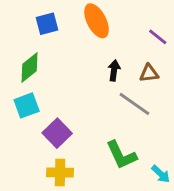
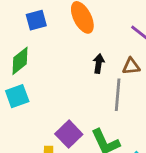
gray line: (134, 104) -> (118, 95), turned 60
purple square: (57, 133) -> (69, 134), moved

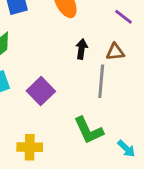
purple square: (69, 134) -> (41, 91), moved

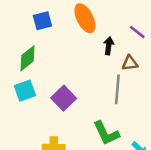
black arrow: (82, 49) -> (109, 46), moved

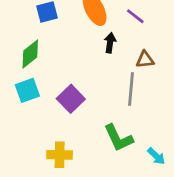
purple line: (137, 32) -> (135, 16), moved
black arrow: (109, 46) -> (110, 43), moved

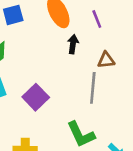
purple line: (135, 16) -> (97, 19), turned 30

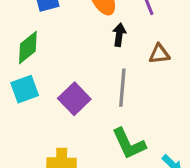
gray line: (93, 88) -> (122, 88), moved

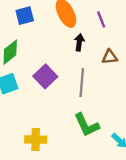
purple square: (74, 99) -> (45, 76), moved

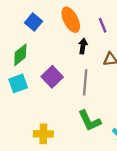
blue square: (25, 16) -> (33, 22), turned -35

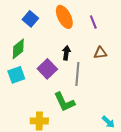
black arrow: (83, 46) -> (66, 53), moved
green L-shape: (89, 121) -> (64, 102), moved

